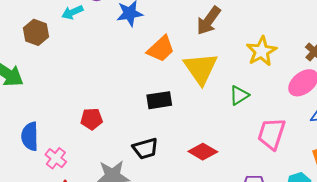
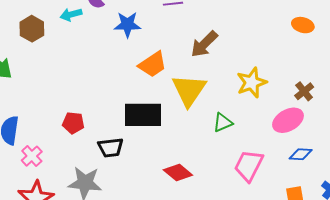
black rectangle: (159, 100) -> (143, 115), size x1.5
black trapezoid: (145, 149) -> (111, 148), moved

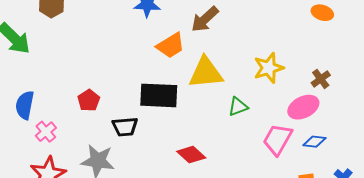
brown arrow: (204, 44) -> (205, 19), moved
yellow triangle: (189, 90) -> (206, 73), turned 48
red pentagon: (73, 123) -> (89, 100), turned 30
pink trapezoid: (249, 166) -> (277, 139), moved

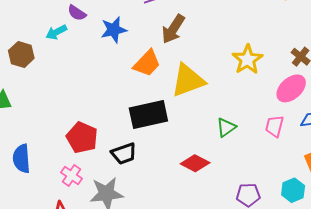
red pentagon: (89, 100) -> (82, 137), size x1.4
green triangle: (238, 107) -> (226, 127), moved
pink cross: (46, 132) -> (71, 175), moved
pink trapezoid: (277, 139) -> (274, 126), size x0.7

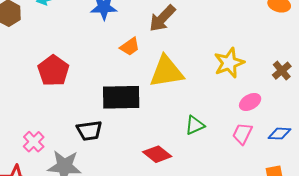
orange trapezoid: (147, 63) -> (130, 47), size x0.7
pink ellipse: (291, 88) -> (250, 102), moved, size x0.7
red pentagon: (82, 137) -> (53, 71), moved

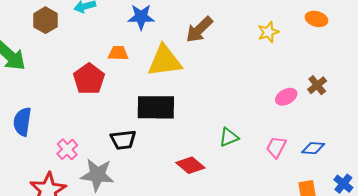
orange trapezoid: (130, 47) -> (118, 53), moved, turned -145
yellow star: (229, 63) -> (268, 32), moved, size x0.7
yellow triangle: (167, 72) -> (165, 61), moved
pink ellipse: (250, 102) -> (286, 97), moved

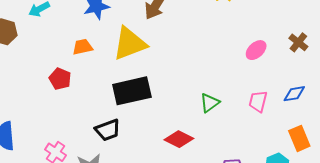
red pentagon: (89, 79) -> (60, 79), size x0.7
brown cross: (317, 85) -> (298, 42), moved

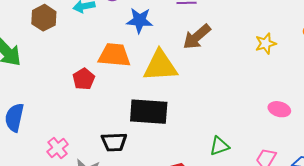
orange trapezoid: (82, 47) -> (114, 55), size x1.6
pink ellipse: (256, 50) -> (279, 109), turned 40

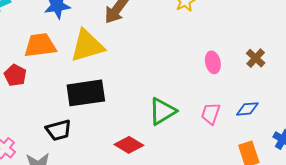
pink ellipse: (279, 109) -> (213, 62), turned 75
green triangle: (219, 146) -> (162, 111), size x1.4

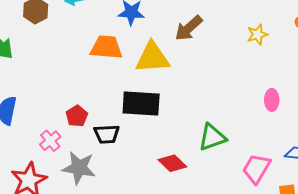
red pentagon: (15, 75) -> (77, 116), moved
pink trapezoid: (211, 114) -> (256, 169), moved, size x1.4

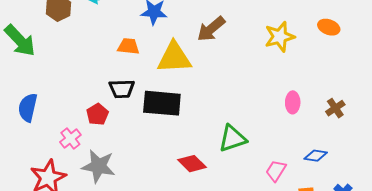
yellow star: (257, 34) -> (280, 37), size x1.4
orange trapezoid: (106, 47) -> (128, 46), size x0.7
black trapezoid: (107, 134) -> (122, 89), moved
pink trapezoid: (256, 169) -> (276, 171), size x0.7

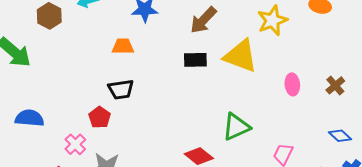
yellow triangle: (174, 58) -> (241, 56), moved, turned 30
black rectangle: (162, 103) -> (195, 60), moved, size x0.6
blue semicircle: (28, 108) -> (29, 118), turned 88
blue diamond: (316, 156) -> (340, 136), moved, turned 40

